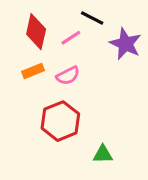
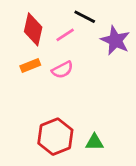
red hexagon: (60, 121) -> (55, 137), moved

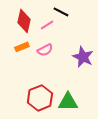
purple star: (115, 40) -> (83, 57), moved
green triangle: (94, 142) -> (68, 102), size x1.5

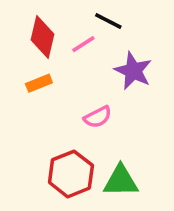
pink semicircle: (45, 50) -> (98, 117), moved
purple star: (83, 57) -> (133, 71), moved

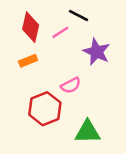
red hexagon: (71, 174) -> (45, 109), moved

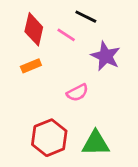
pink line: (60, 32) -> (66, 35), turned 66
red hexagon: (45, 109) -> (49, 138), moved

